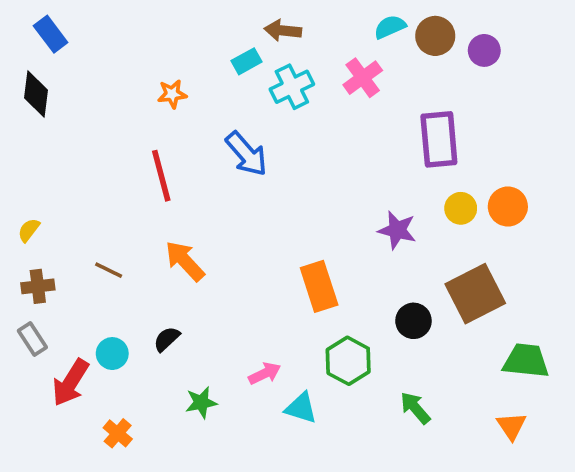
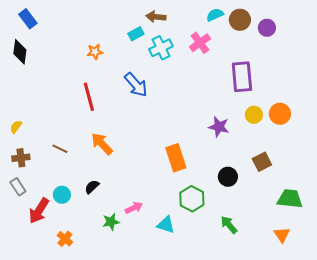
brown square: (475, 294) -> (262, 162), size x0.6
pink arrow: (265, 373) -> (134, 208), moved

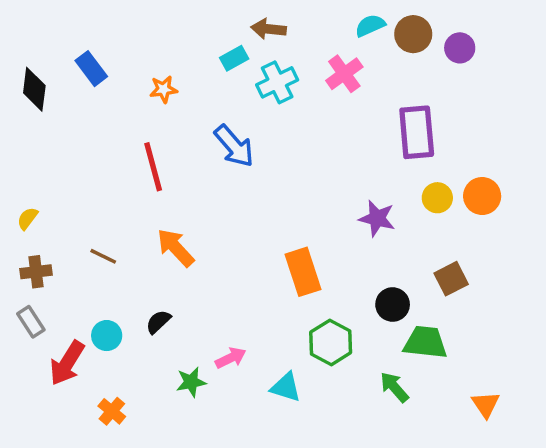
blue rectangle: (28, 19) -> (91, 69), moved
green trapezoid: (290, 199) -> (425, 342), moved

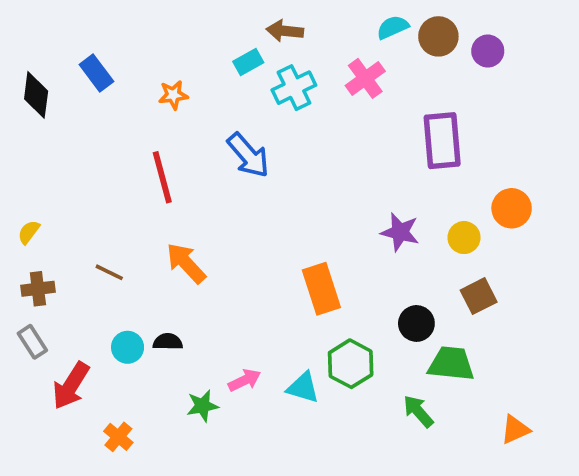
yellow circle: (437, 198) -> (464, 238), moved
black semicircle: (158, 322) -> (168, 342), turned 44
cyan circle: (107, 336) -> (128, 347), moved
cyan triangle: (286, 387) -> (303, 387), moved
orange triangle: (486, 404) -> (515, 430), turned 40

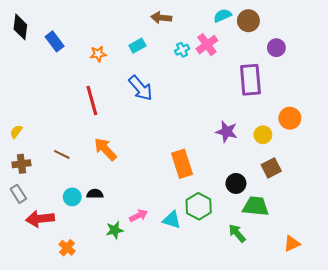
purple circle: (488, 51) -> (276, 48), moved
cyan rectangle: (248, 62) -> (137, 46), moved
cyan cross: (294, 88) -> (182, 50), moved, size x0.6
black diamond: (36, 95) -> (20, 27), moved
red arrow: (71, 386) -> (40, 219), turned 52

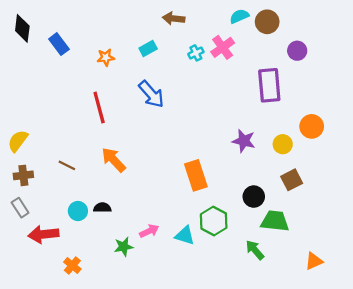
yellow semicircle: (16, 132) -> (18, 141), size x1.5

